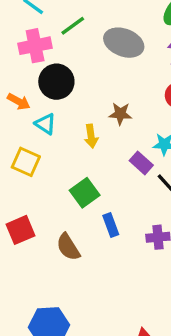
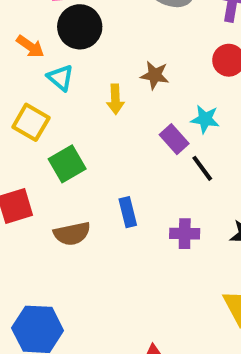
green square: (85, 193) -> (67, 164), moved
brown semicircle: (68, 247) -> (72, 234), turned -76

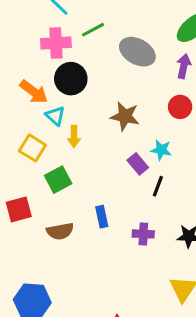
orange arrow: (30, 46) -> (34, 92), size x1.4
brown star: (155, 75) -> (125, 116), size x1.4
yellow arrow: (115, 99) -> (74, 136), moved
black line: (202, 168) -> (158, 186), turned 55

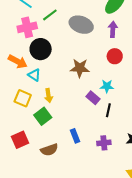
yellow arrow: (74, 136) -> (49, 95), moved

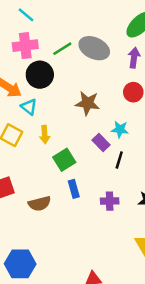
green line: (50, 15) -> (62, 49), moved
green square: (43, 116) -> (64, 160), moved

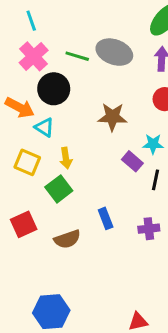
cyan line: (26, 15) -> (31, 21), turned 36
pink cross: (25, 46) -> (34, 56), turned -30
green line: (62, 49) -> (77, 56), turned 54
green square: (64, 160) -> (59, 189), moved

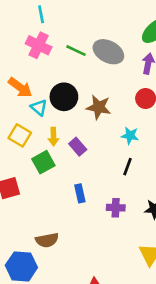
pink cross: (34, 56) -> (39, 45), turned -30
black circle: (54, 89) -> (64, 97), moved
purple rectangle: (132, 161) -> (78, 147), moved
brown semicircle: (67, 239) -> (47, 240), moved

